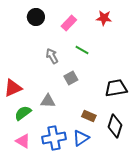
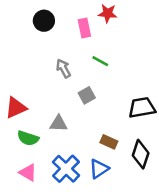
red star: (104, 18) -> (108, 13), moved
pink rectangle: (69, 23) -> (84, 28), turned -56
green semicircle: (23, 113) -> (28, 138), turned -126
blue cross: (54, 138) -> (66, 169), turned -35

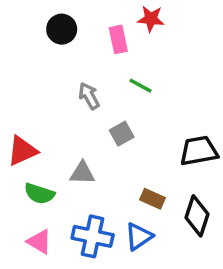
blue cross: (66, 169) -> (93, 236), turned -32

